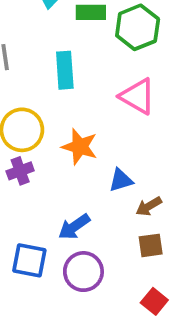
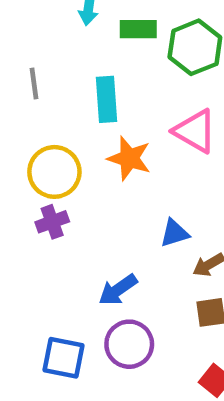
orange star: (80, 147) -> (129, 158), moved
blue square: (29, 260) -> (63, 358), moved

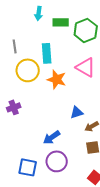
yellow circle: (54, 172) -> (28, 70), moved
purple cross: (52, 222) -> (14, 107), moved

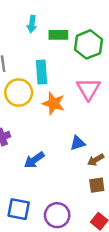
pink triangle: (86, 67) -> (88, 89), turned 30
blue arrow: (52, 137) -> (34, 160), moved
purple circle: (57, 161) -> (57, 215), moved

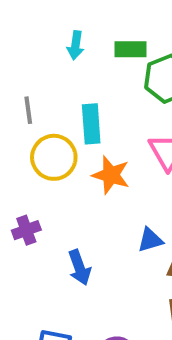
green rectangle: (58, 35) -> (131, 49), moved
blue arrow: (34, 160) -> (79, 267), turned -75

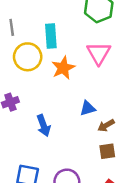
orange star: (111, 175) -> (63, 68), turned 30

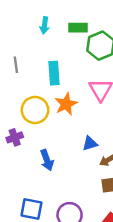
yellow circle: (28, 57) -> (35, 110), moved

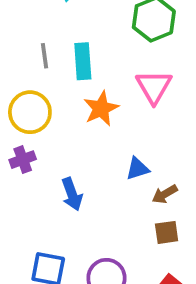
gray line: (16, 65) -> (45, 56), moved
yellow circle: (35, 110) -> (30, 112), moved

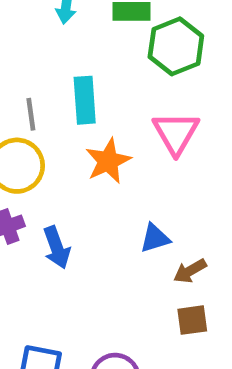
gray line: (45, 56) -> (31, 114), moved
blue arrow: (72, 194) -> (57, 248), moved

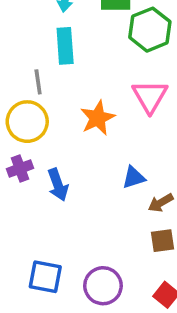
cyan rectangle: (85, 100) -> (65, 46), moved

